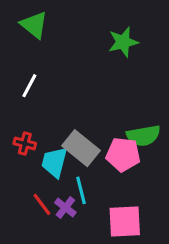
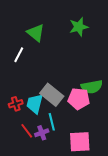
green triangle: (34, 25) -> (36, 33), moved
red cross: (25, 143) -> (16, 104), moved, turned -32
purple cross: (65, 207) -> (42, 133), turned 32

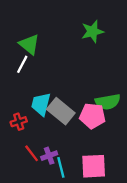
green triangle: (36, 33) -> (29, 44), moved
cyan trapezoid: (35, 104) -> (41, 104), moved
cyan line: (52, 122) -> (61, 167), moved

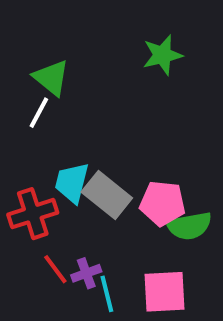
green semicircle: (108, 102) -> (189, 226), moved
red cross: (19, 122) -> (33, 214), size x1.6

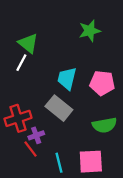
cyan trapezoid: (72, 183) -> (67, 78), moved
pink pentagon: (162, 203) -> (102, 83), moved
purple cross: (86, 273) -> (36, 135), moved

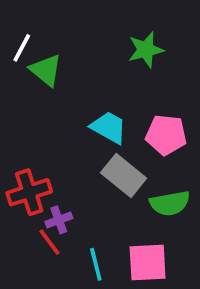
white line: (21, 63) -> (22, 48), moved
cyan trapezoid: (67, 78) -> (109, 127), turned 105
gray rectangle: (59, 108) -> (124, 176), moved

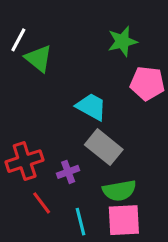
pink pentagon: (166, 135) -> (147, 83), moved
green semicircle: (170, 203) -> (119, 191), moved
purple cross: (59, 220) -> (68, 172), moved

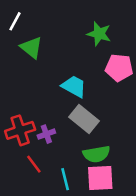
white line: (18, 40) -> (15, 21), moved
green star: (122, 41) -> (99, 34), turned 30
purple cross: (68, 172) -> (46, 134), moved

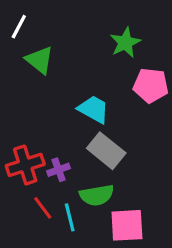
green star: (99, 34) -> (125, 43), turned 30
green semicircle: (96, 154) -> (97, 195), moved
cyan line: (65, 179) -> (70, 217), moved

